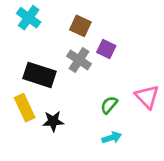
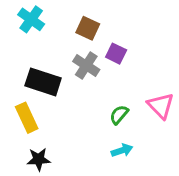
black star: (53, 121) -> (39, 159), moved

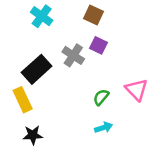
cyan cross: (31, 19) -> (42, 16), moved
brown square: (88, 28) -> (93, 15), moved
black rectangle: (43, 82) -> (37, 69), turned -60

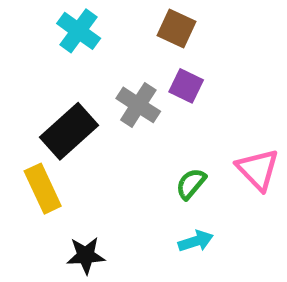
black star: (33, 135) -> (86, 255), moved

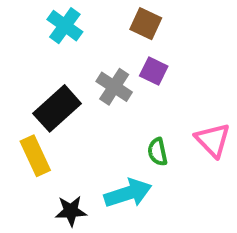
green semicircle: (191, 184) -> (158, 152), turned -52
cyan arrow: (196, 241) -> (128, 193), moved, size x1.6

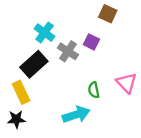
brown square: (146, 24) -> (108, 14), moved
cyan cross: (65, 26) -> (45, 33), moved
black star: (71, 211) -> (16, 119), moved

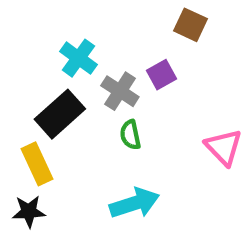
purple square: (91, 42) -> (161, 75), turned 35
green semicircle: (94, 90) -> (130, 135), moved

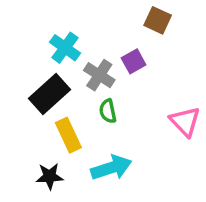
yellow rectangle: (37, 164) -> (68, 135), moved
black star: (29, 211) -> (50, 176), moved

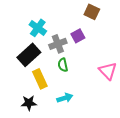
gray cross: (99, 75) -> (58, 44), turned 36
cyan arrow: (111, 168) -> (65, 98), size x0.7

